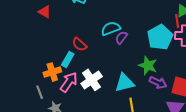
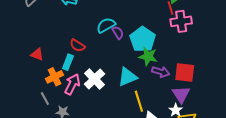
red triangle: (45, 12) -> (37, 54), moved
cyan pentagon: (160, 37) -> (143, 39), moved
purple semicircle: (121, 38) -> (118, 33), turned 120

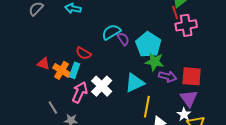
orange cross: (55, 77) -> (62, 70), moved, turned -30
yellow line: (139, 101) -> (147, 107), turned 30

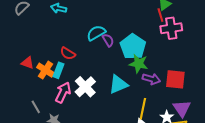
purple triangle: (189, 98) -> (182, 108), moved
yellow line: (147, 107) -> (143, 109), moved

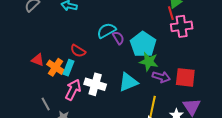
white cross: (85, 87) -> (95, 84), turned -30

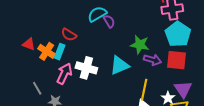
cyan pentagon: (143, 44) -> (178, 34), moved

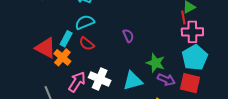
cyan semicircle: (97, 14) -> (85, 22), moved
red triangle: (29, 44) -> (46, 48), size x1.6
cyan rectangle: (60, 52) -> (66, 39), moved

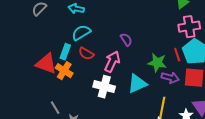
red line: (183, 17) -> (177, 55), moved
pink arrow: (77, 82) -> (112, 62), moved

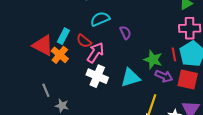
cyan semicircle: (81, 33) -> (100, 19), moved
pink arrow: (112, 62) -> (95, 53), moved

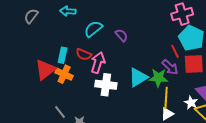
red triangle: (43, 45) -> (45, 70), turned -50
red line: (174, 54) -> (175, 51), moved
green star: (153, 60) -> (158, 78), moved
purple arrow: (164, 76) -> (170, 67), turned 36

